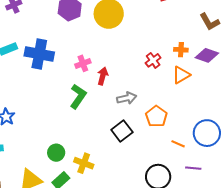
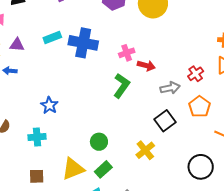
red cross: (153, 60) -> (196, 74), moved
red arrow: (103, 76) -> (146, 66), turned 90
yellow cross: (84, 163) -> (145, 150), moved, turned 30

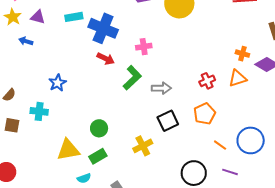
red arrow: (146, 66) -> (106, 59), moved
gray arrow: (170, 88) -> (161, 88), moved
brown square: (37, 176) -> (12, 125), moved

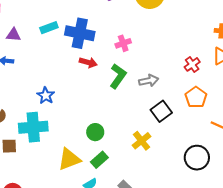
cyan cross: (39, 111) -> (33, 127), size x1.6

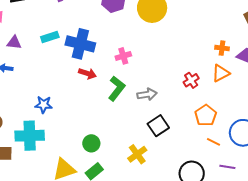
blue star: (46, 96) -> (44, 105), turned -30
orange pentagon: (196, 97) -> (206, 115), moved

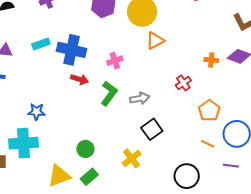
orange cross: (222, 48) -> (211, 60), moved
orange triangle: (221, 73) -> (155, 41), moved
orange pentagon: (206, 115) -> (209, 111), moved
purple line: (227, 167) -> (231, 166), moved

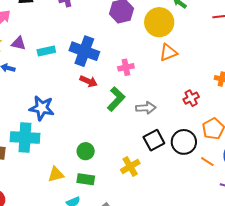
cyan rectangle: (41, 44) -> (46, 51), moved
blue star: (36, 112) -> (42, 108), size x1.4
yellow triangle: (59, 176) -> (56, 174), size x0.7
black circle: (187, 176) -> (184, 142), moved
green rectangle: (89, 177) -> (86, 179), turned 42

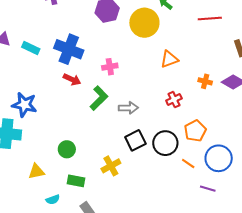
cyan rectangle: (46, 51) -> (31, 48), turned 36
orange triangle: (168, 52) -> (169, 59), moved
green rectangle: (86, 179) -> (76, 181), moved

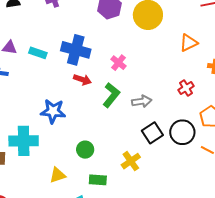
orange triangle: (169, 59) -> (189, 43), moved
pink cross: (110, 67) -> (118, 63), turned -35
blue star: (24, 105) -> (53, 111), moved

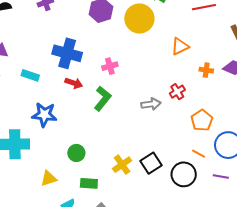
cyan rectangle: (38, 53) -> (30, 75), moved
pink cross: (118, 63) -> (110, 66), turned 35
gray arrow: (142, 101) -> (151, 104), moved
black circle: (182, 132) -> (184, 174), moved
black square: (152, 133) -> (151, 163), moved

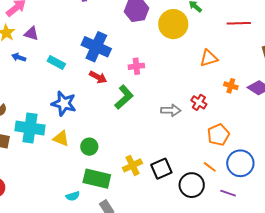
red cross: (177, 92) -> (199, 102), turned -35
yellow triangle: (49, 178) -> (61, 138), moved, turned 30
green rectangle: (89, 183) -> (97, 179), size x1.5

